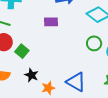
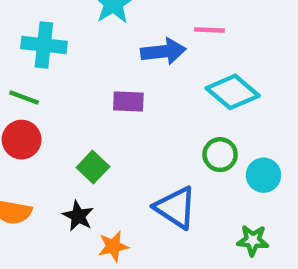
green square: (22, 51) -> (93, 167), moved
blue triangle: (76, 82) -> (176, 207), moved

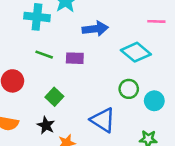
pink line: (209, 30) -> (156, 21), moved
cyan cross: (44, 45) -> (37, 17), moved
green line: (24, 98) -> (44, 55), moved

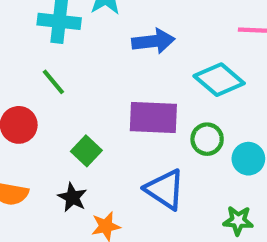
green line: (44, 55) -> (53, 82), moved, turned 30
purple rectangle: (75, 58) -> (153, 118), moved, size x1.6

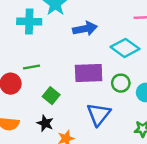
green line: (53, 82) -> (32, 67), moved, turned -56
blue triangle: (165, 189) -> (99, 114), turned 40

